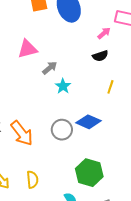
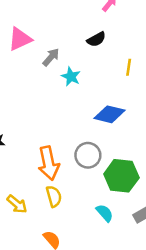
black semicircle: (100, 56) -> (96, 39), moved
gray circle: (62, 130) -> (88, 155), moved
orange arrow: (22, 133) -> (49, 163), moved, turned 36

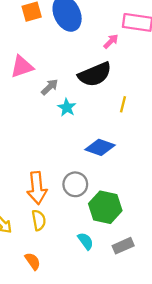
black semicircle: (96, 39) -> (95, 74), size x1.8

